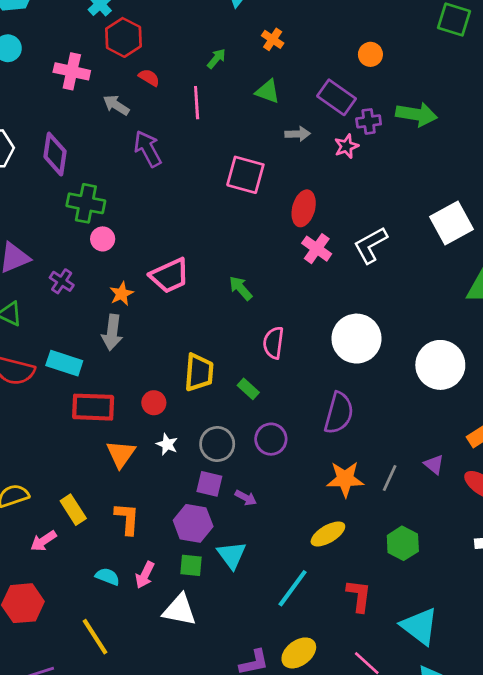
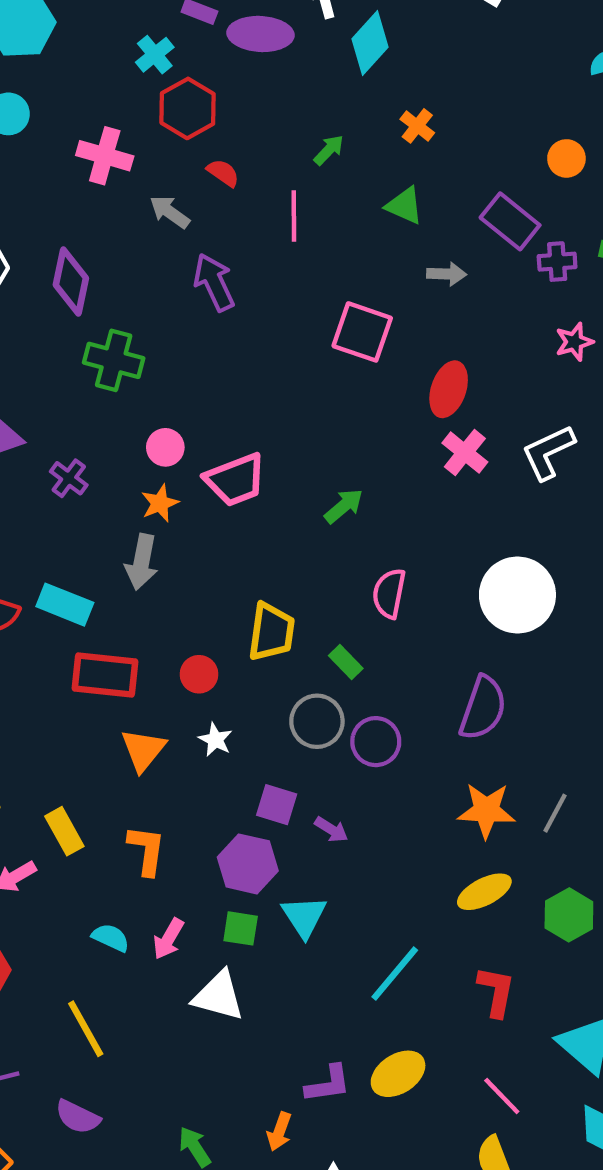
pink star: (346, 146) -> (574, 342), moved
pink circle: (103, 239) -> (165, 447), moved
green arrow: (241, 288) -> (344, 506), turned 88
gray circle: (217, 444) -> (317, 721), moved
yellow ellipse: (328, 534) -> (484, 892), moved

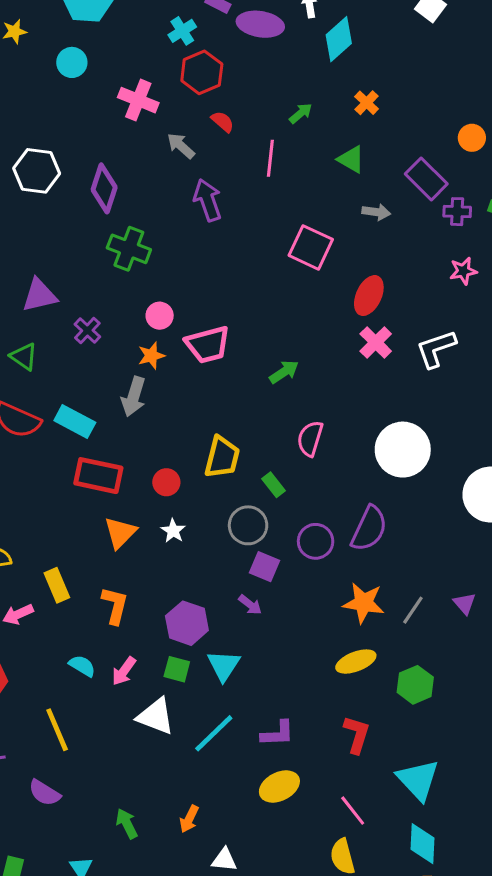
purple circle: (376, 742) -> (316, 541), moved
purple square: (277, 805) -> (265, 567), moved
cyan line: (395, 974) -> (214, 733), moved
purple L-shape: (328, 1084) -> (278, 734), moved

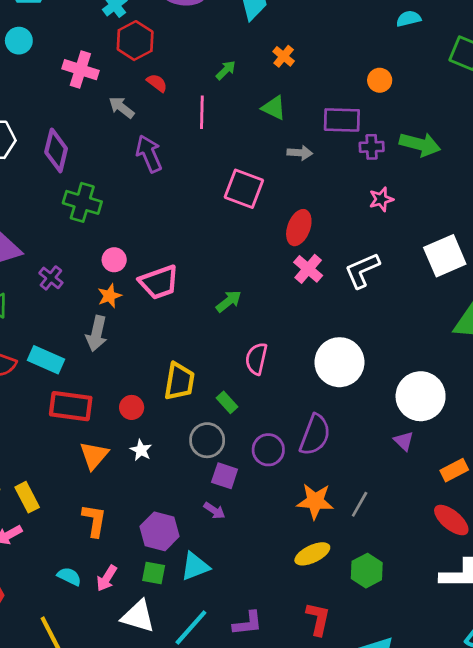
purple rectangle: (426, 179) -> (342, 120), turned -39
yellow rectangle: (57, 585) -> (27, 497), moved
purple triangle: (465, 604) -> (404, 441), moved
cyan triangle: (224, 665) -> (195, 566), turned 40

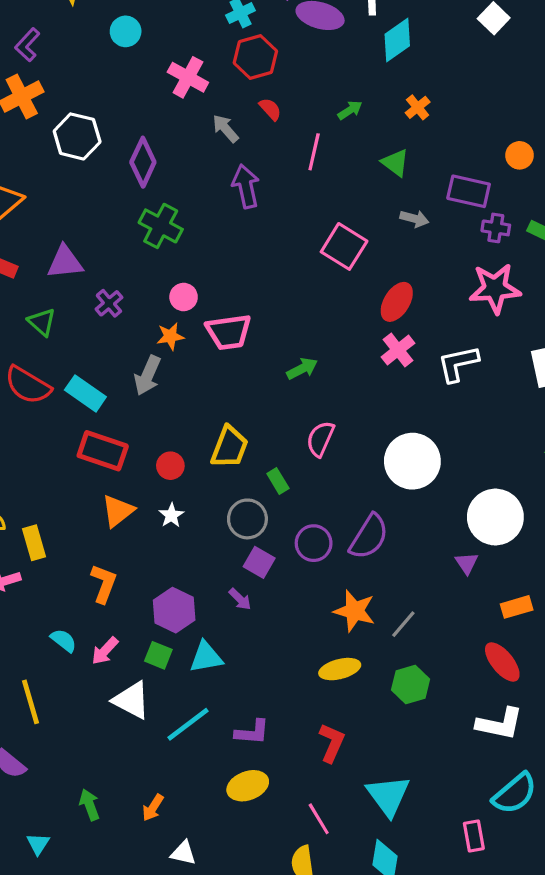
pink star: (381, 199) -> (495, 288), size x1.8
green hexagon: (367, 571) -> (411, 684), moved

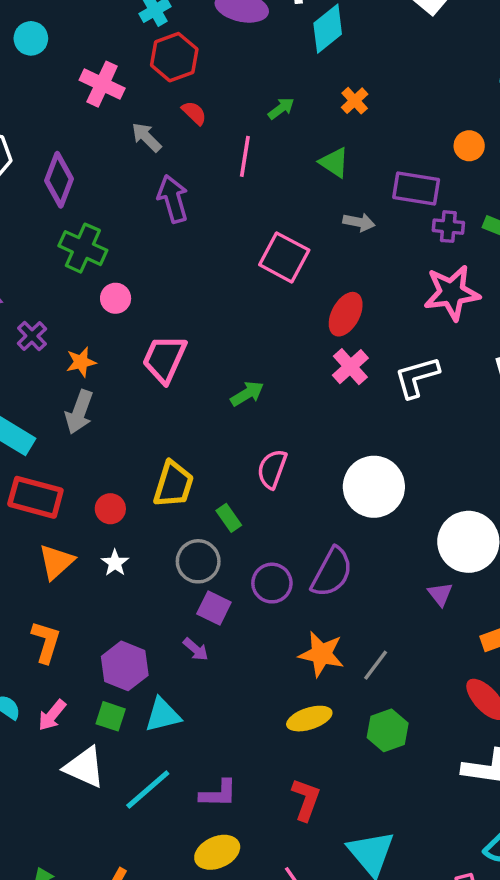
pink circle: (184, 297) -> (116, 298), moved
pink trapezoid: (229, 332) -> (164, 359), turned 126
orange star: (170, 336) -> (81, 362), moved

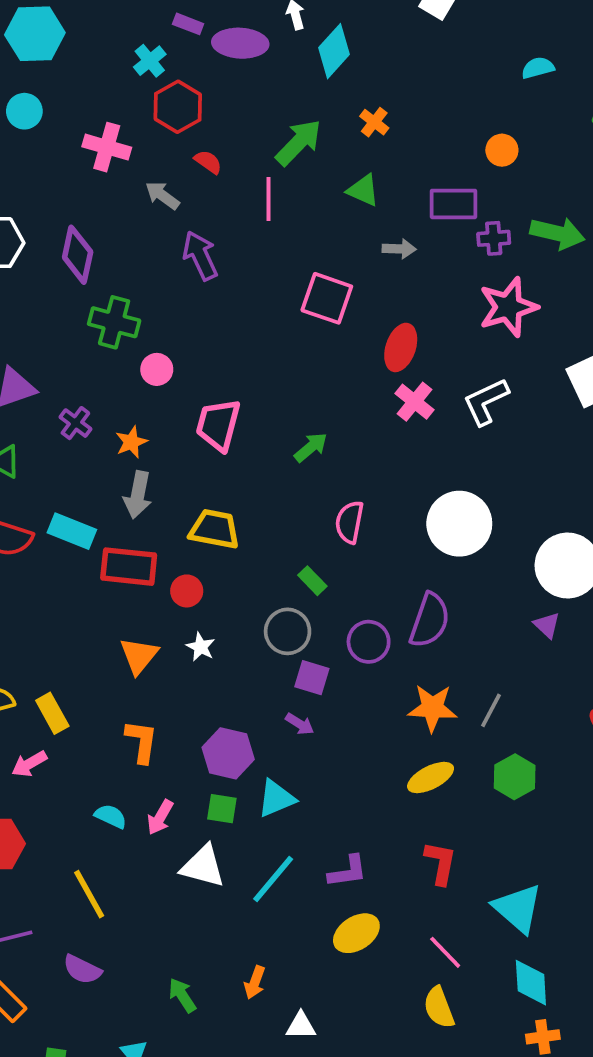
green arrow: (281, 108) -> (299, 143), size x1.8
yellow trapezoid: (173, 484) -> (215, 529), moved, turned -87
red rectangle: (35, 497) -> (129, 567), moved

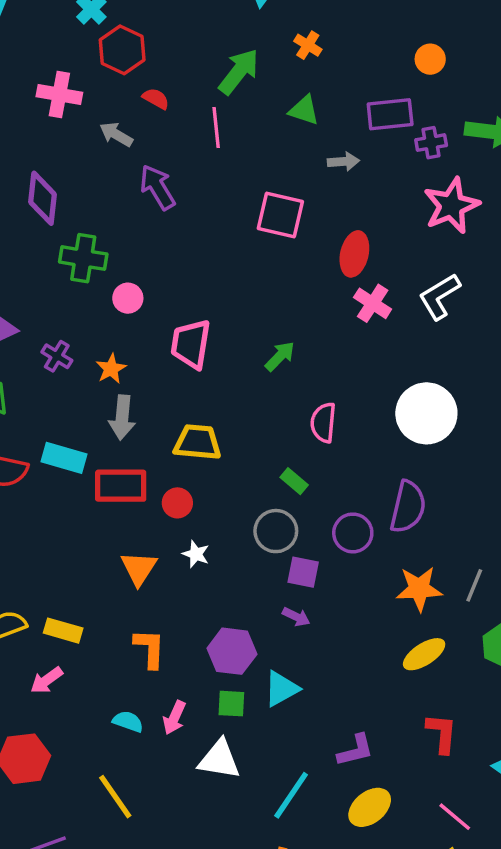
yellow rectangle: (52, 713) -> (63, 631), turned -39
cyan line: (273, 879) -> (291, 795), moved

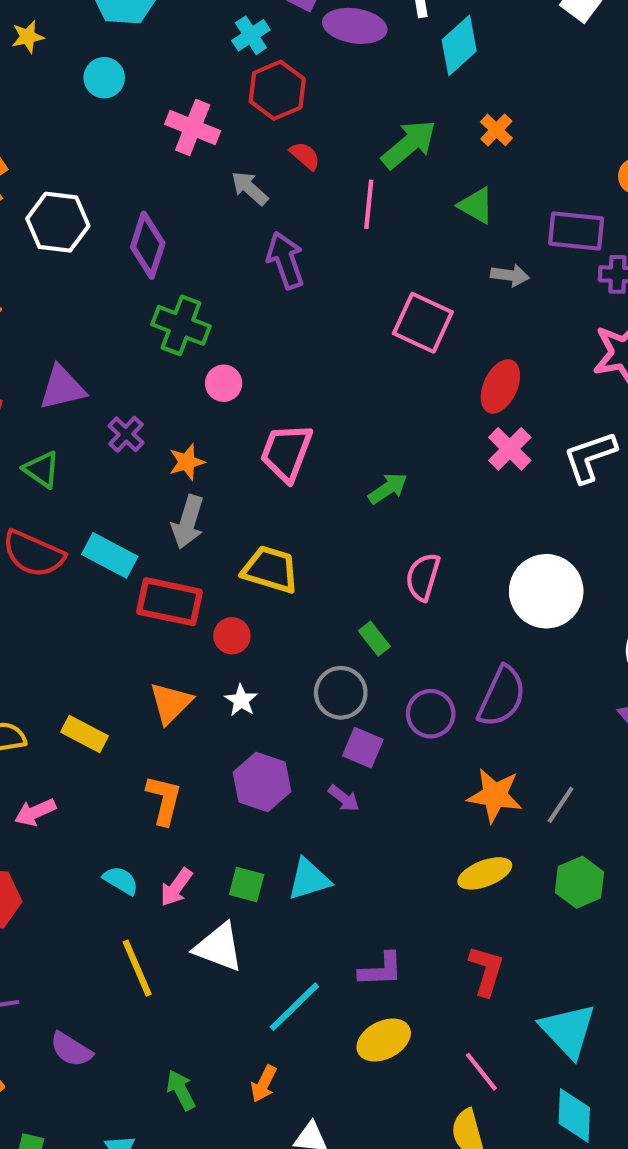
yellow rectangle: (63, 631) -> (84, 734), moved
purple hexagon: (232, 651) -> (262, 782), moved
yellow line: (115, 797) -> (137, 968), moved

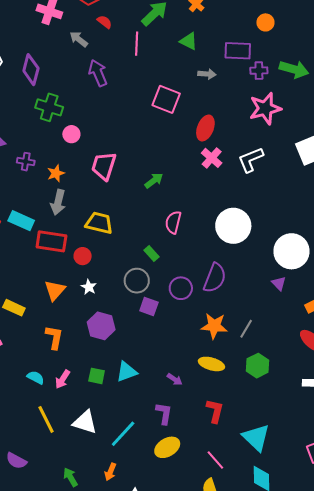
purple cross: (126, 434) -> (26, 162), turned -30
purple arrow: (344, 798) -> (175, 379), moved
yellow ellipse: (485, 873) -> (211, 364), turned 40
white triangle: (219, 947) -> (85, 422), moved
purple L-shape: (381, 970) -> (164, 413), turned -75

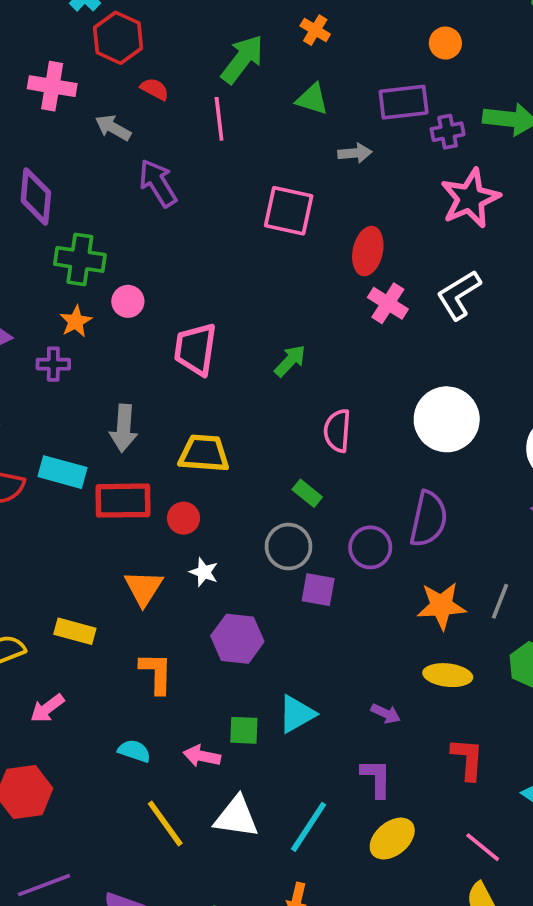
orange star: (56, 173) -> (76, 321), moved
pink arrow: (63, 379) -> (202, 756), moved, turned 78

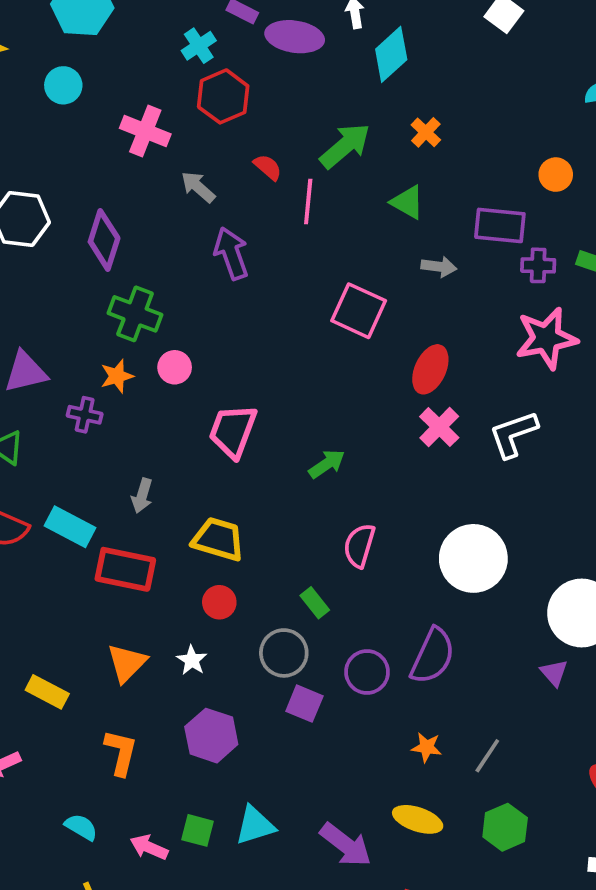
red semicircle: (155, 89) -> (268, 167), moved
gray arrow: (124, 428) -> (142, 496), size x0.7
red circle: (183, 518) -> (219, 602), moved
orange star: (441, 606) -> (427, 747), size x0.6
purple arrow: (386, 714) -> (346, 845), size x1.8

